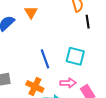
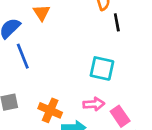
blue line: (45, 59) -> (23, 56), moved

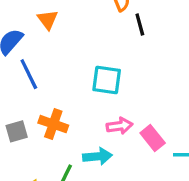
cyan square: (102, 68) -> (107, 80), moved
orange cross: (50, 110) -> (53, 124), moved

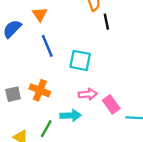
blue line: (29, 74) -> (47, 46), moved

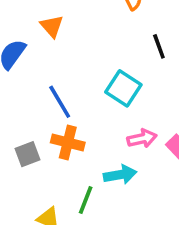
black line: (106, 22) -> (159, 46), moved
blue line: (47, 46) -> (60, 102), moved
cyan square: (80, 60) -> (123, 88), turned 30

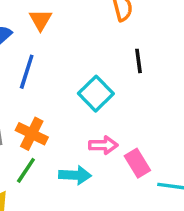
blue line: (60, 102) -> (27, 72), moved, turned 36
green line: (86, 200) -> (26, 170), moved

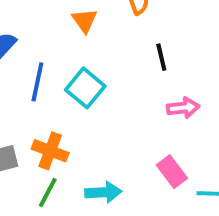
orange triangle: (40, 20) -> (85, 21), moved
cyan square: (96, 94) -> (85, 88), moved
pink arrow: (103, 145) -> (183, 108), moved

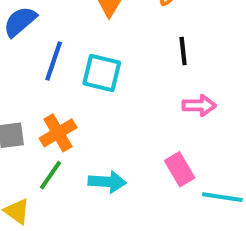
cyan square: (85, 88) -> (102, 73), turned -33
orange cross: (50, 151) -> (58, 133), turned 32

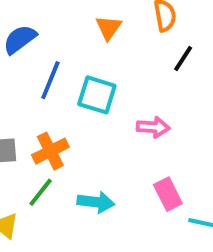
black line: (183, 51) -> (183, 59), moved, turned 36
pink arrow: (199, 105) -> (153, 127), moved

